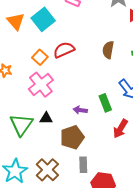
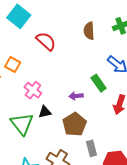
red semicircle: (64, 50) -> (46, 41), turned 80
orange square: (40, 57) -> (13, 65), moved
pink cross: (41, 85) -> (33, 90), moved, size x0.7

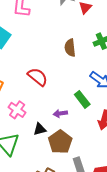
red semicircle: (46, 41) -> (38, 77), moved
black triangle: (45, 112) -> (40, 129), moved

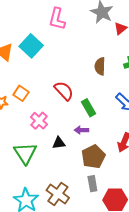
green rectangle: (82, 99) -> (89, 108), moved
brown pentagon: (60, 142) -> (93, 157), moved

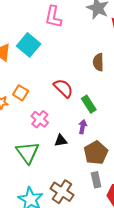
purple arrow: (81, 130) -> (83, 127), turned 104

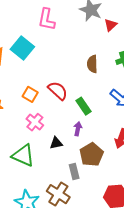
orange square: (21, 93) -> (30, 94), moved
green triangle: (28, 152) -> (23, 155), turned -30
gray rectangle: (96, 180) -> (74, 171), moved

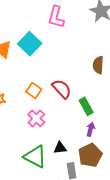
purple arrow: (78, 129) -> (91, 129), moved
black triangle: (56, 143) -> (60, 148), moved
green triangle: (23, 155) -> (35, 157), moved

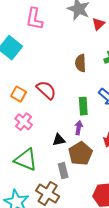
green rectangle: (86, 106) -> (83, 106), moved, turned 30
black triangle: (60, 148) -> (59, 140), moved

